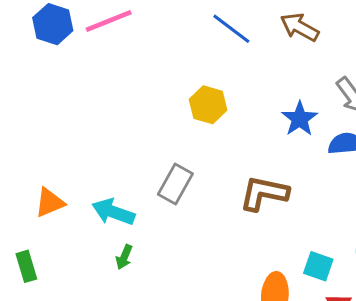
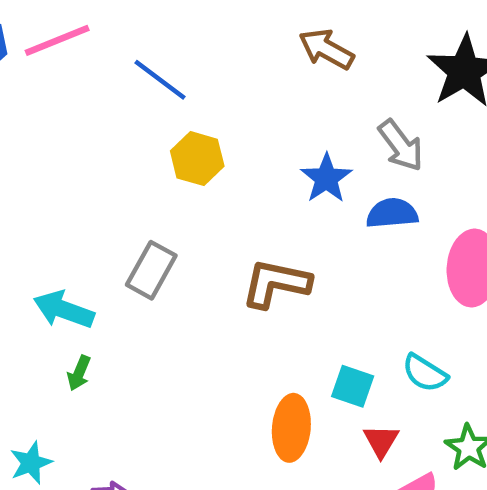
blue line: (231, 29) -> (160, 80), moved

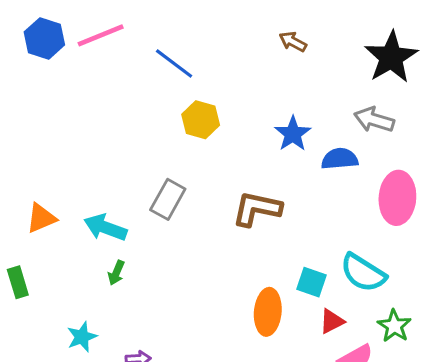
brown arrow: (326, 49) -> (293, 42), size x0.7
gray arrow: (401, 145) -> (374, 120), moved, turned 144
cyan semicircle: (425, 373) -> (363, 273), size x1.4
red triangle: (381, 441) -> (332, 321), turned 32

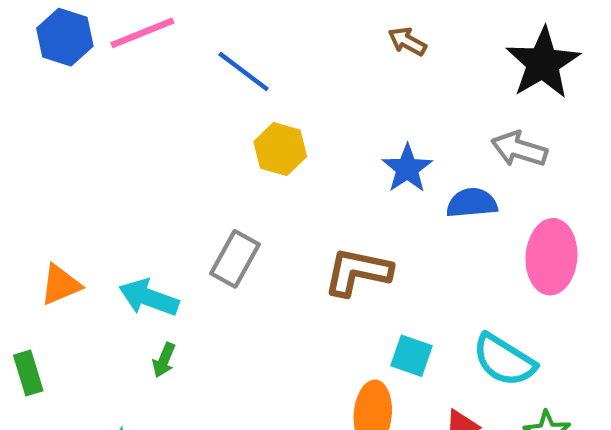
cyan square: (312, 282) -> (412, 356), moved

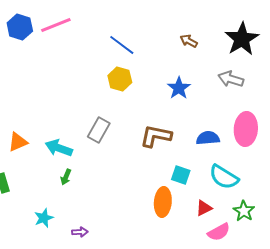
brown arrow: (407, 41) -> (189, 41), moved
blue line: (244, 72) -> (122, 45), moved
blue semicircle: (472, 203) -> (208, 138), moved

